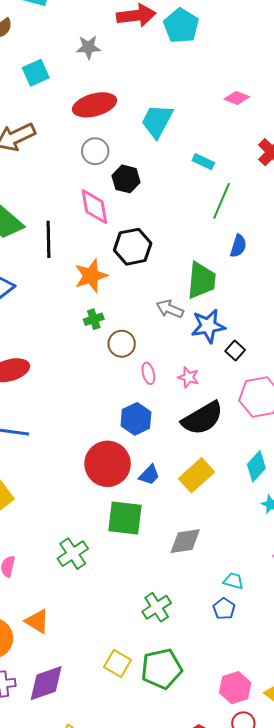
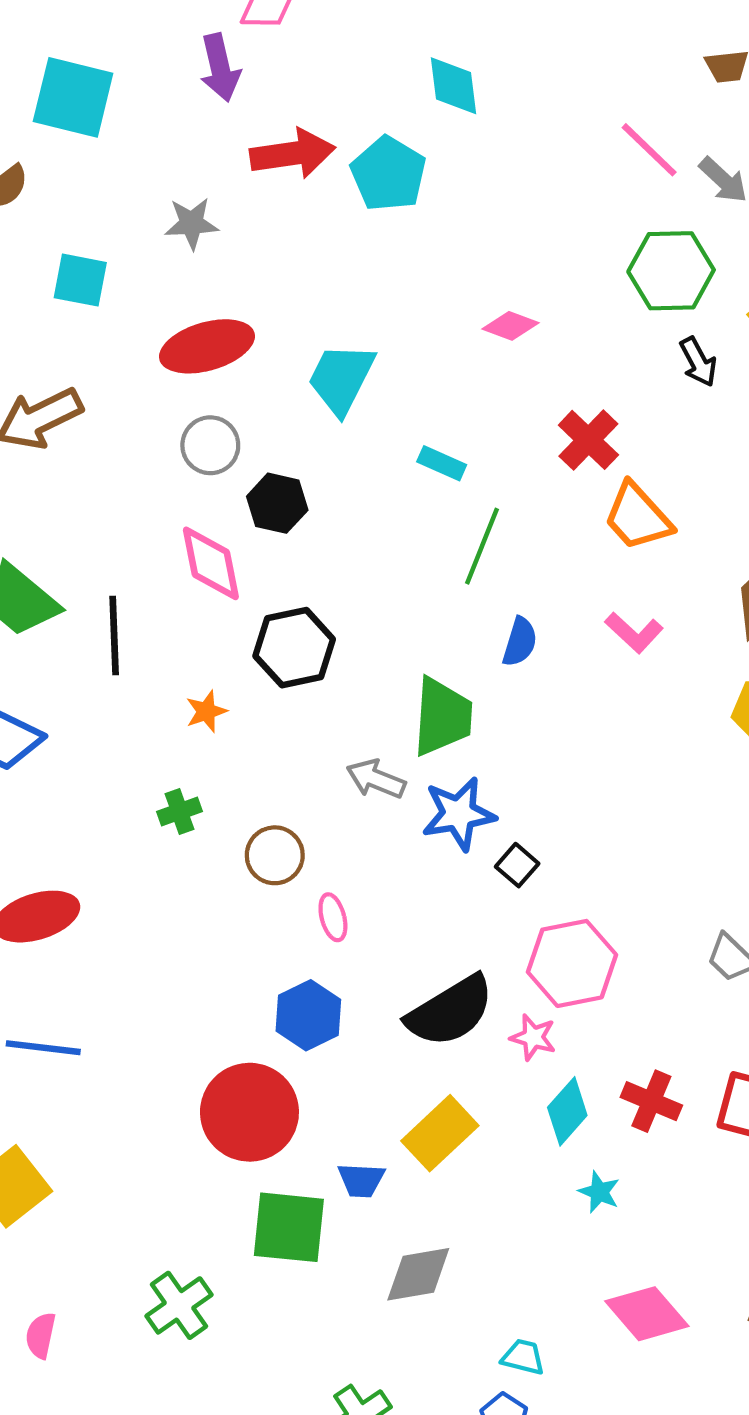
cyan square: (36, 73) -> (80, 280), turned 36
orange star: (91, 276) -> (206, 711), size x0.6
green cross: (94, 319) -> (179, 812), moved
pink star: (188, 377) -> (533, 1037), moved
blue trapezoid: (149, 475) -> (361, 1180), moved, turned 50

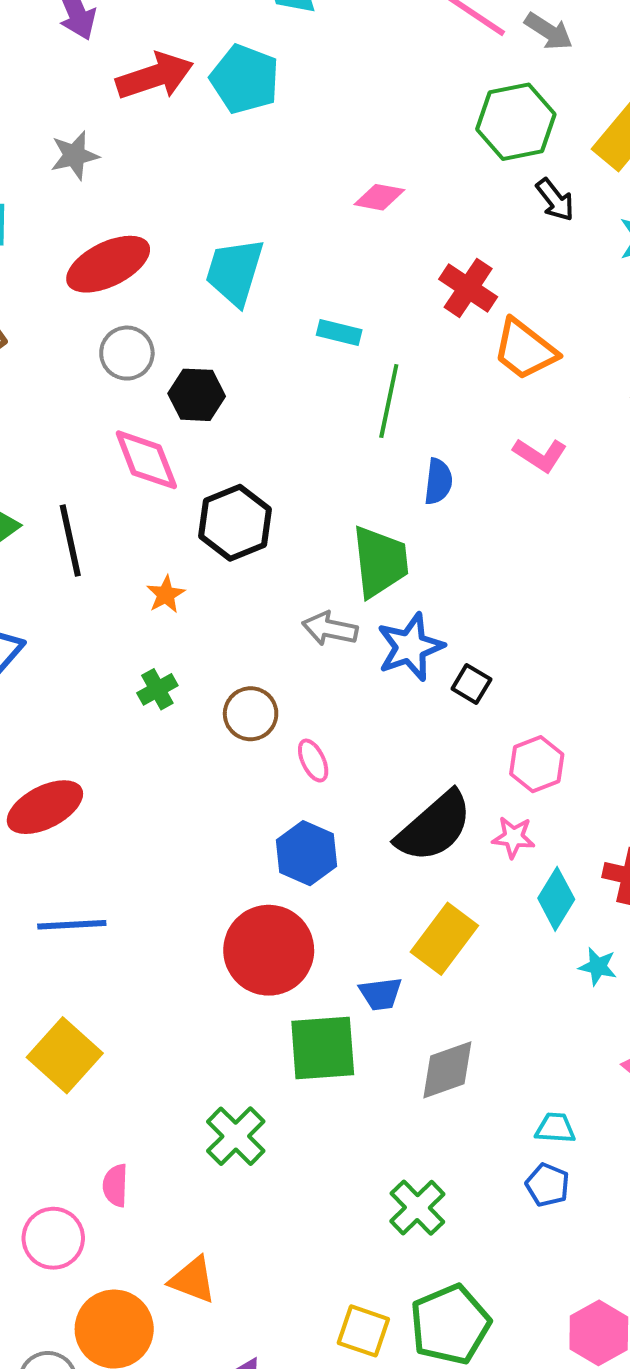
pink hexagon: (572, 963) -> (537, 764), size x0.7

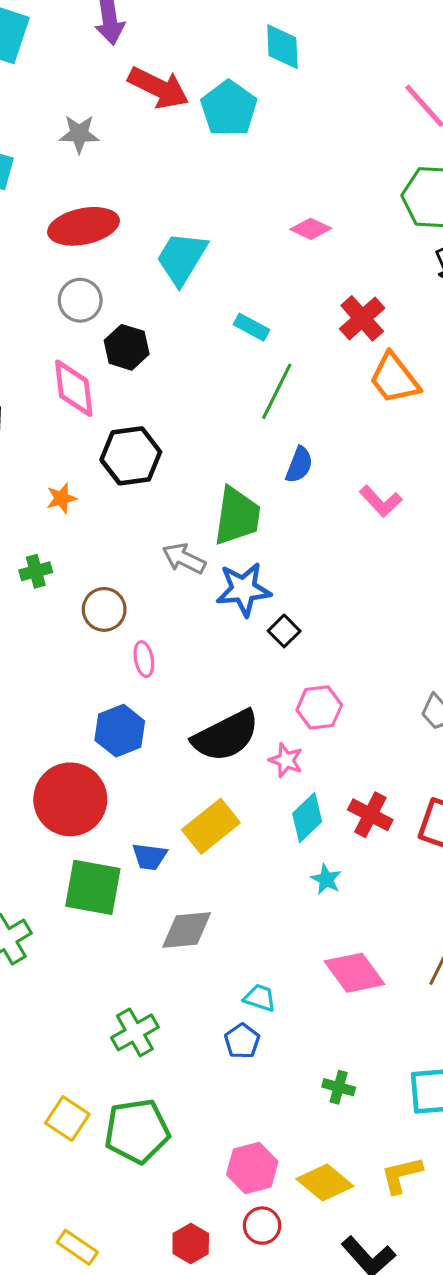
red arrow: (155, 76) -> (159, 88), turned 30
pink L-shape: (540, 455) -> (381, 501), moved

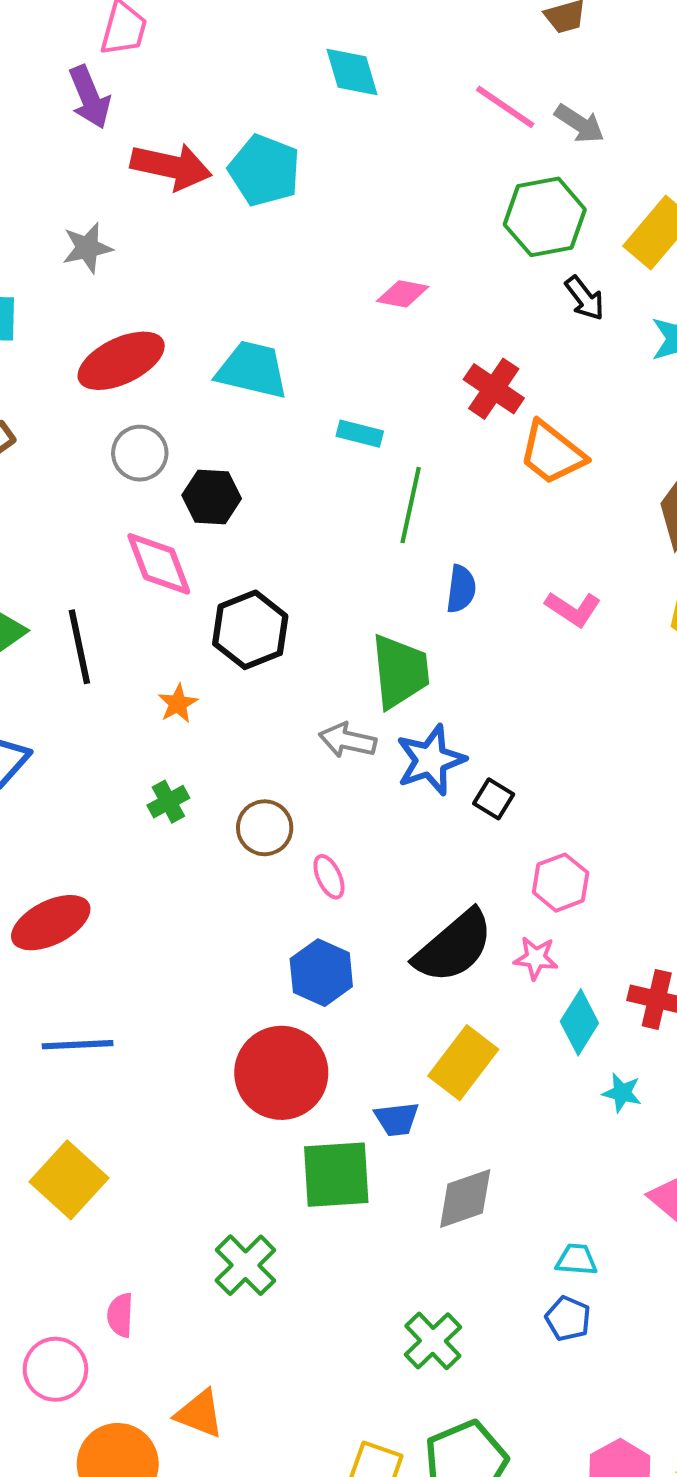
cyan diamond: (282, 47) -> (352, 72), moved
cyan trapezoid: (182, 258) -> (252, 370), turned 86

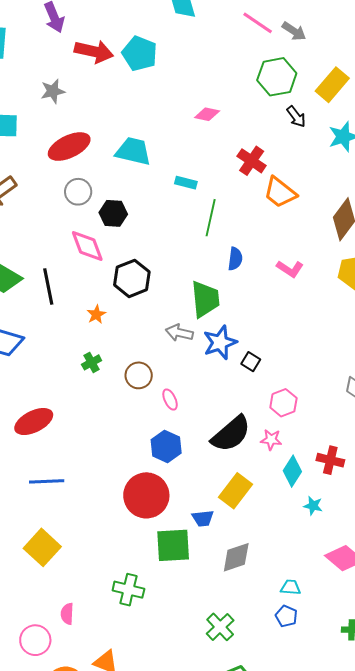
green cross: (245, 1265) -> (128, 590), turned -32

